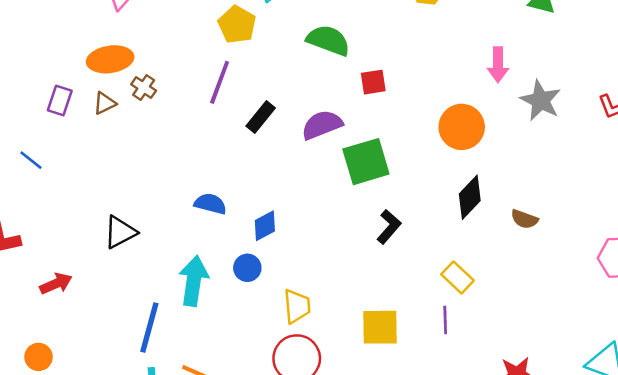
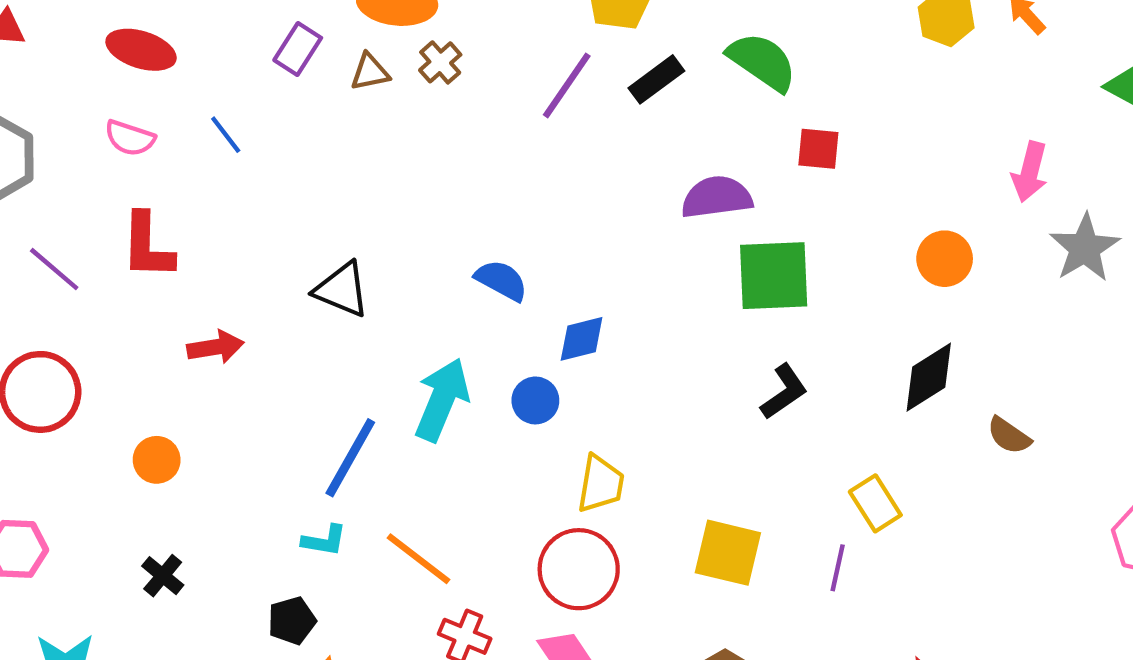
black rectangle: (261, 117) -> (656, 79), moved
orange circle: (462, 127) -> (945, 259), size x0.7
black triangle: (120, 232) -> (342, 290), turned 36

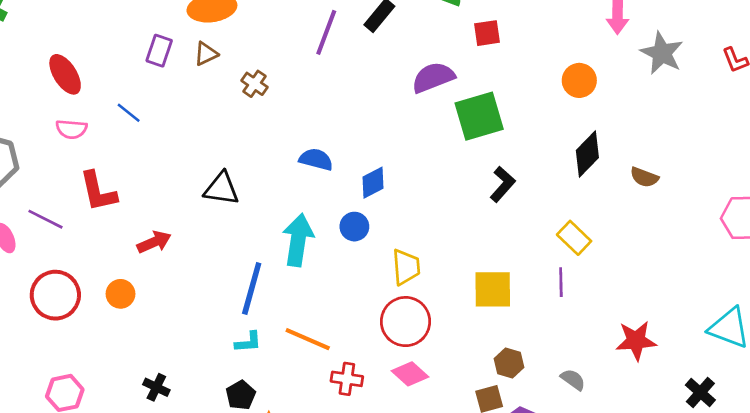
red ellipse: (141, 50) -> (65, 74), turned 54
brown cross: (440, 62) -> (255, 84), moved
orange circle: (157, 460) -> (120, 294), moved

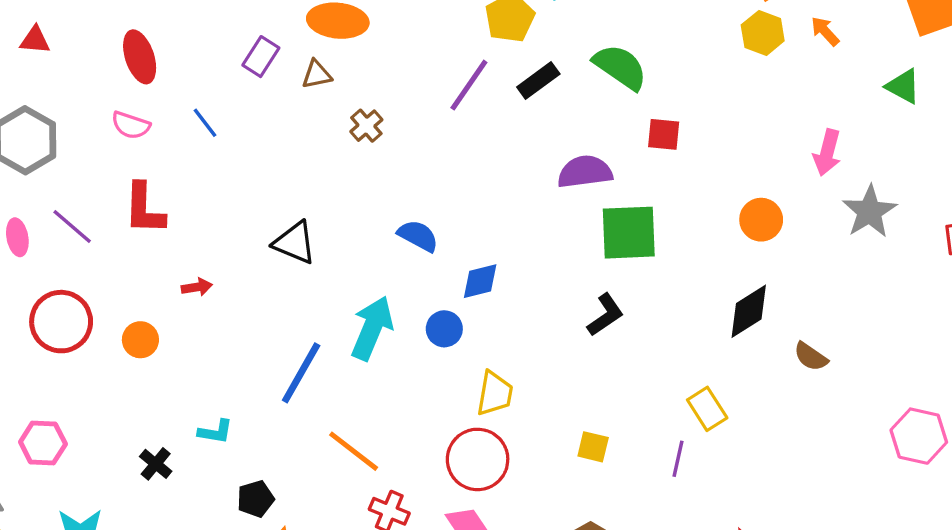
black L-shape: (503, 184) -> (605, 315), moved
red arrow: (154, 242) -> (197, 287), size x0.7
yellow square: (493, 289) -> (593, 447), size x0.6
cyan L-shape: (248, 342) -> (216, 432), moved

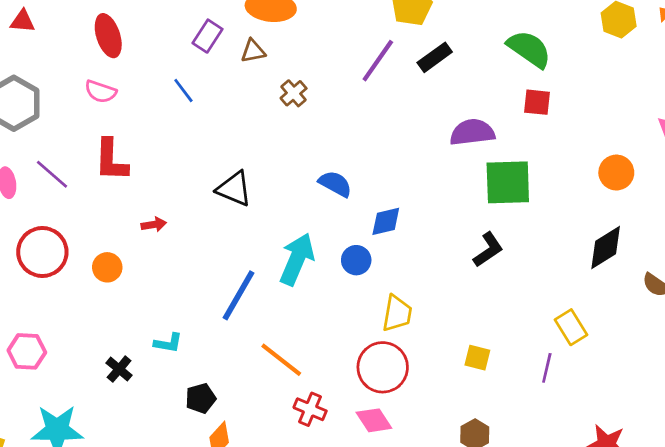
green semicircle: (620, 67) -> (529, 49), moved
blue line: (205, 123) -> (183, 91), moved

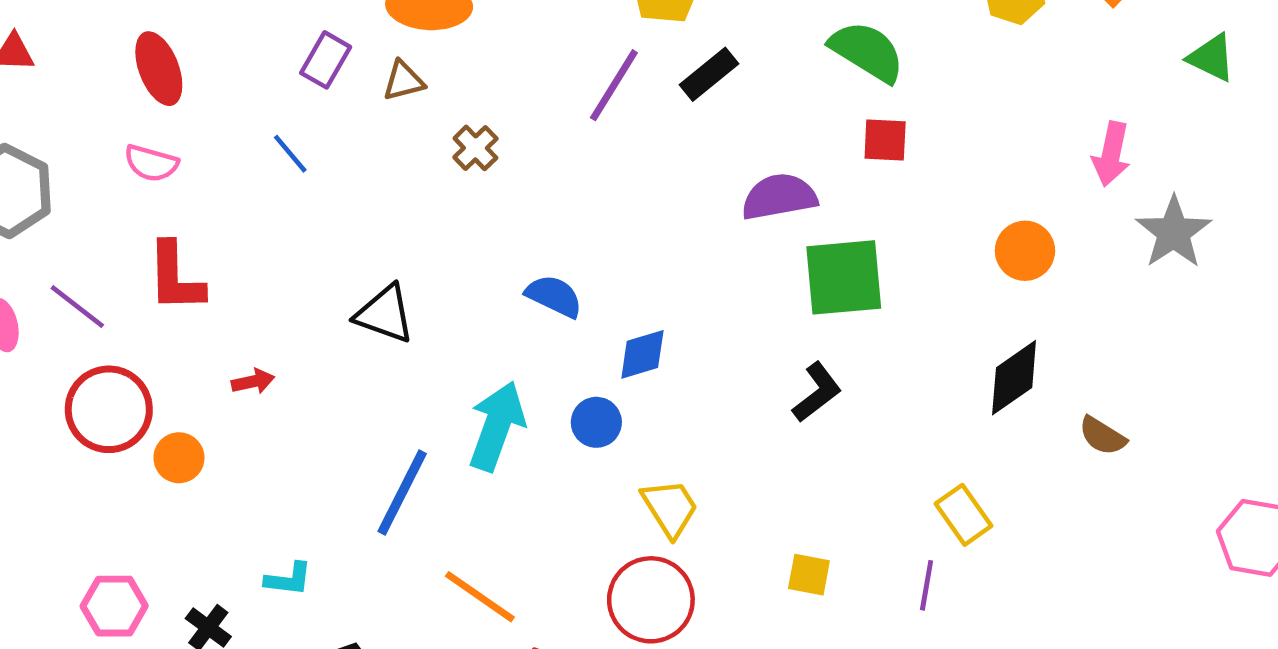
red circle: (42, 252) -> (109, 409), moved
yellow trapezoid: (397, 313) -> (670, 508), turned -39
pink hexagon: (27, 351) -> (114, 606), moved

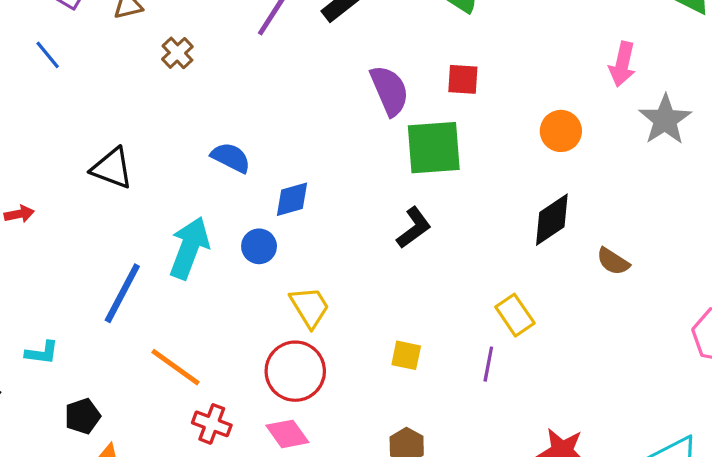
red square: (885, 140) -> (463, 79), moved
purple semicircle: (779, 197) -> (389, 90), turned 76

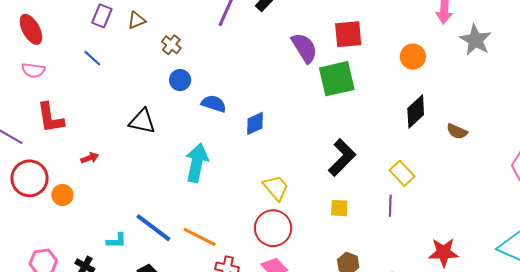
red square: (463, 79) -> (348, 34), size x1.4
black L-shape: (414, 228) -> (342, 158), moved, size x1.4
blue circle: (259, 246) -> (180, 80), moved
blue line: (122, 293) -> (153, 228), moved, turned -72

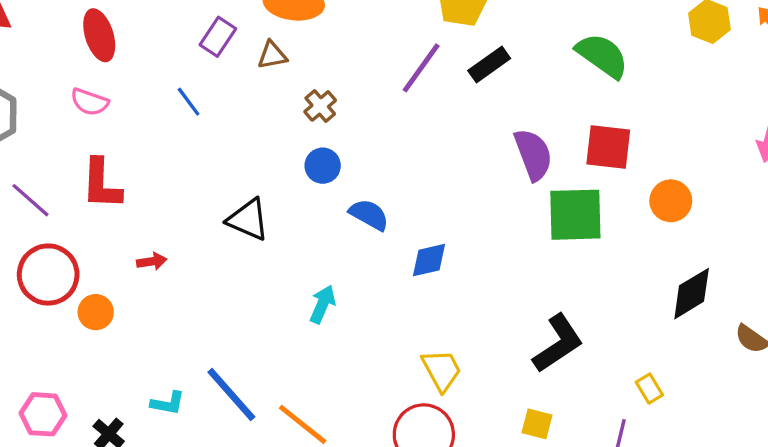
orange circle: (413, 57) -> (671, 201), moved
cyan arrow: (197, 163) -> (323, 304), size x0.6
yellow rectangle: (402, 173) -> (649, 389), size x0.7

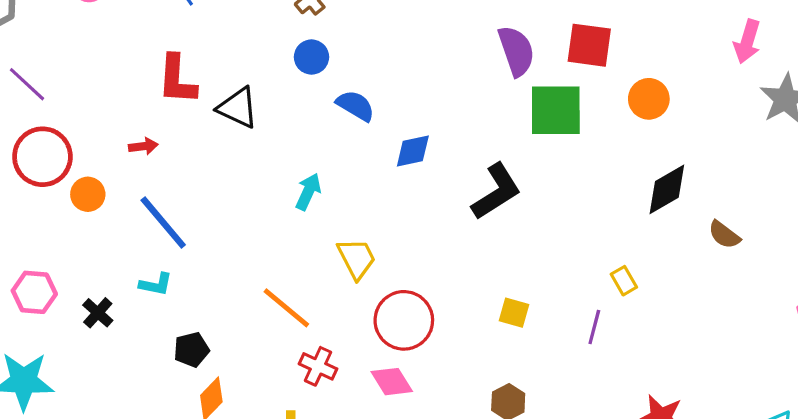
red L-shape: (101, 184) -> (177, 80), moved
black L-shape: (558, 343) -> (496, 192), moved
yellow trapezoid: (442, 370) -> (357, 258), moved
blue line: (231, 394) -> (163, 223), moved

